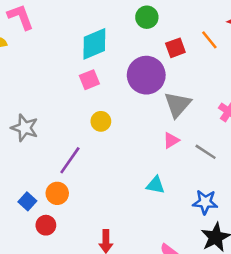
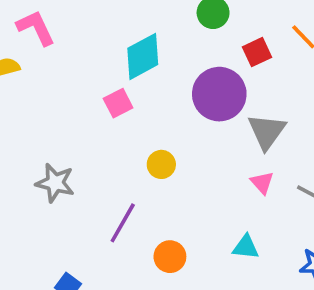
pink square: (89, 80) -> (118, 103), moved
pink triangle: (171, 140) -> (262, 183), turned -36
orange circle: (57, 193) -> (170, 257), moved

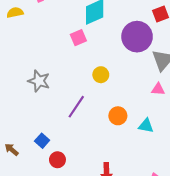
pink triangle: (262, 183) -> (158, 89), turned -48
orange circle: (170, 257) -> (118, 116), moved

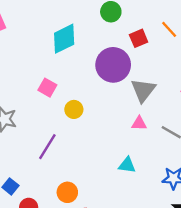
pink square: (78, 38) -> (47, 88), moved, turned -35
orange circle: (118, 116) -> (67, 192), moved

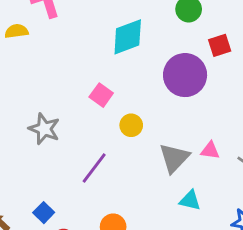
gray triangle: (143, 90) -> (174, 158), moved

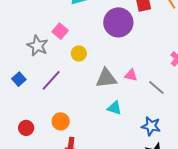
gray star: (44, 129) -> (38, 46), moved
gray triangle: (174, 158) -> (106, 78), turned 35
blue square: (44, 213) -> (19, 79), moved

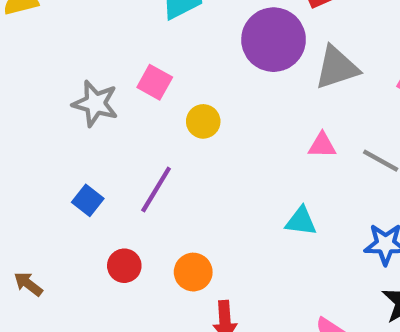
gray star: (38, 46) -> (95, 104), moved
gray triangle: (106, 78) -> (337, 68), moved
red circle: (26, 128) -> (124, 266), moved

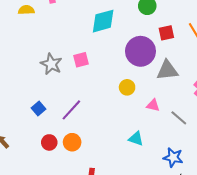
pink square: (155, 82) -> (81, 60), turned 35
yellow circle: (203, 121) -> (127, 87), moved
orange circle: (193, 272) -> (72, 142), moved

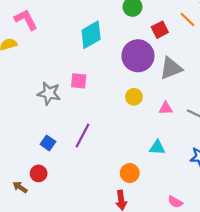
pink square: (81, 60) -> (79, 81), turned 35
red circle: (49, 142) -> (39, 173), moved
orange circle: (72, 142) -> (130, 173), moved

